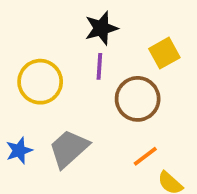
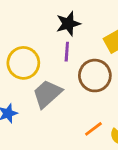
gray trapezoid: (69, 149) -> (47, 94), moved
orange line: (145, 156) -> (93, 129), moved

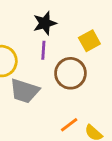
gray trapezoid: (47, 94) -> (24, 91), turned -120

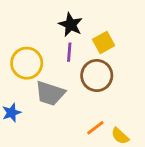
black star: (45, 23) -> (71, 25), turned -30
yellow square: (89, 41) -> (104, 43), moved

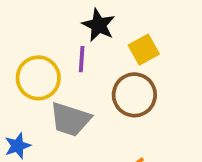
purple line: (69, 52) -> (82, 59), moved

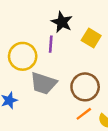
yellow square: (144, 50) -> (91, 38), turned -30
brown circle: (134, 95) -> (85, 87), moved

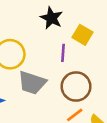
purple line: (51, 44) -> (63, 53), moved

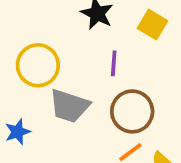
yellow square: (82, 35) -> (153, 25), moved

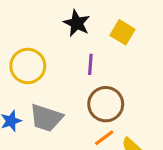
gray trapezoid: (69, 106) -> (46, 118), moved

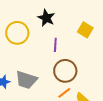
yellow square: (123, 32) -> (85, 30), moved
yellow circle: (28, 66) -> (17, 33), moved

